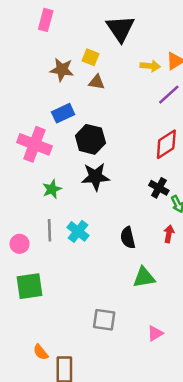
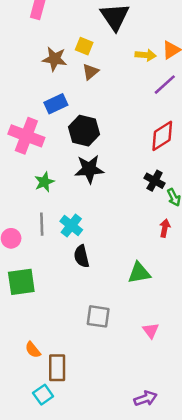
brown triangle: (97, 82) -> (90, 72), turned -49
black semicircle: (128, 238) -> (82, 256), moved
pink triangle: (155, 333) -> (151, 331), turned -35

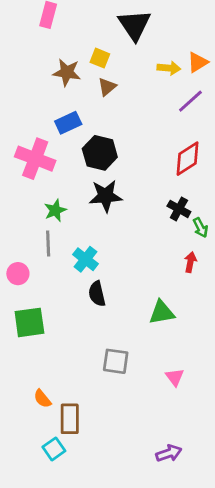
gray line: (42, 224) -> (48, 243), moved

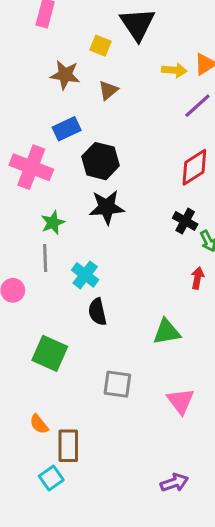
yellow square: (100, 58) -> (101, 46), moved
green square: (29, 322) -> (50, 353), moved, turned 32
pink triangle: (175, 377) -> (181, 401), size x1.4

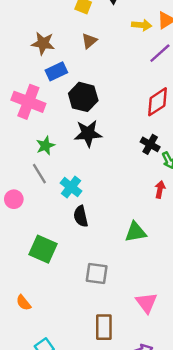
brown star: (65, 75) -> (43, 43), moved
gray line: (45, 258) -> (39, 174), turned -30
pink triangle: (181, 401) -> (147, 303), moved
orange semicircle: (39, 424) -> (24, 303), moved
brown rectangle: (68, 446) -> (104, 327), moved

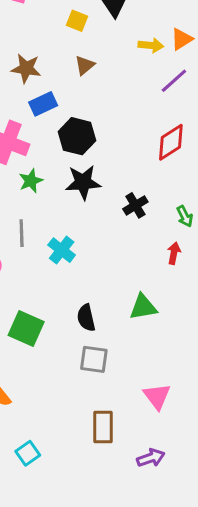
black cross: (150, 144) -> (135, 205), moved, turned 30
green star: (45, 146) -> (31, 181), moved
gray line: (39, 174) -> (22, 233), turned 30
black semicircle: (81, 216) -> (86, 318), moved

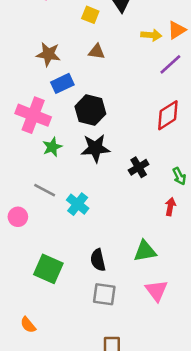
brown triangle: (85, 65) -> (97, 52), turned 48
gray line: (22, 233) -> (45, 190), turned -60
pink triangle: (157, 396) -> (156, 290), moved

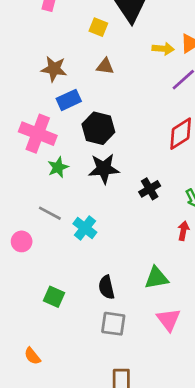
green square: (48, 269) -> (54, 297), size x0.7

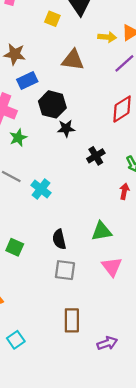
brown triangle: (105, 66) -> (73, 60), moved, size x1.5
black star: (104, 169) -> (66, 128), moved, size x0.7

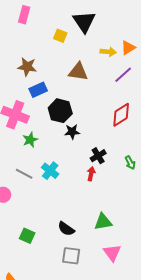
cyan cross: (41, 189) -> (50, 171), moved
red arrow: (124, 191) -> (91, 174), moved
black semicircle: (59, 239) -> (66, 229), turned -42

